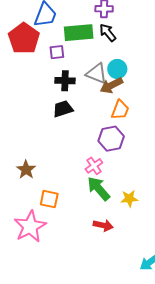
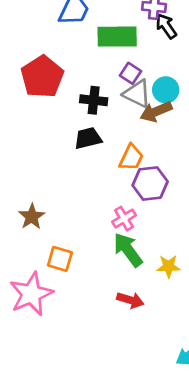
black arrow: (108, 33) -> (166, 26), moved
red pentagon: (24, 38) -> (42, 77), moved
purple square: (57, 52) -> (130, 73), moved, turned 35
orange trapezoid: (120, 110) -> (131, 158), moved

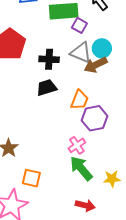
purple square: (130, 73) -> (79, 25), moved

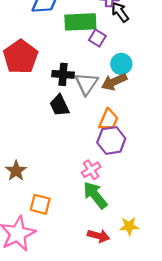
gray triangle: (81, 53) -> (87, 84), moved, turned 40
black trapezoid: (47, 88) -> (59, 105), turned -100
orange trapezoid: (79, 100) -> (109, 120), moved
yellow star: (112, 179) -> (129, 226), moved

